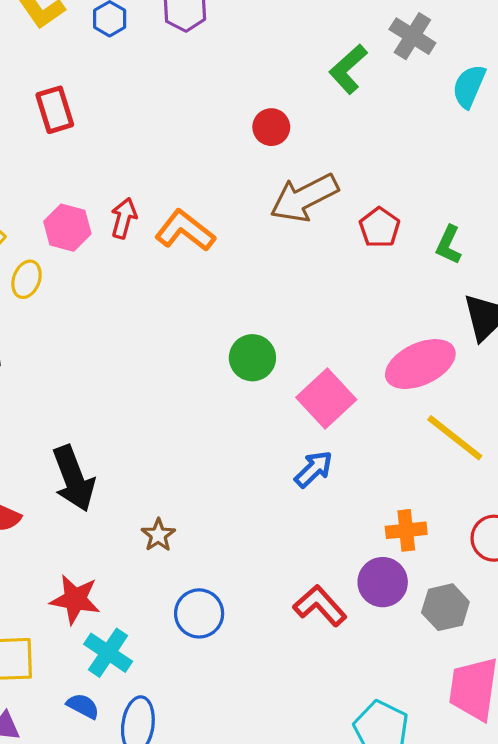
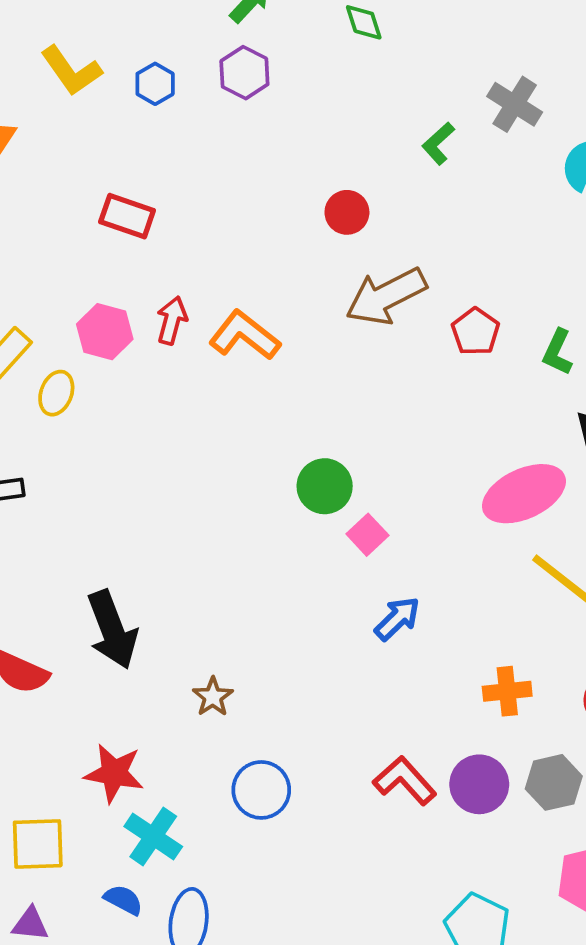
green L-shape: (348, 69) -> (438, 143), size x0.7
red rectangle: (55, 110) -> (127, 216), moved, turned -54
pink square: (326, 399) -> (367, 535), moved, size x0.6
purple circle: (383, 582) -> (479, 784), moved

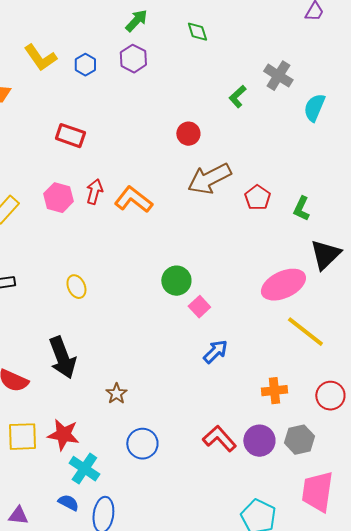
yellow ellipse: (56, 393) -> (76, 287), moved, turned -45
yellow square: (38, 844) -> (22, 437), moved

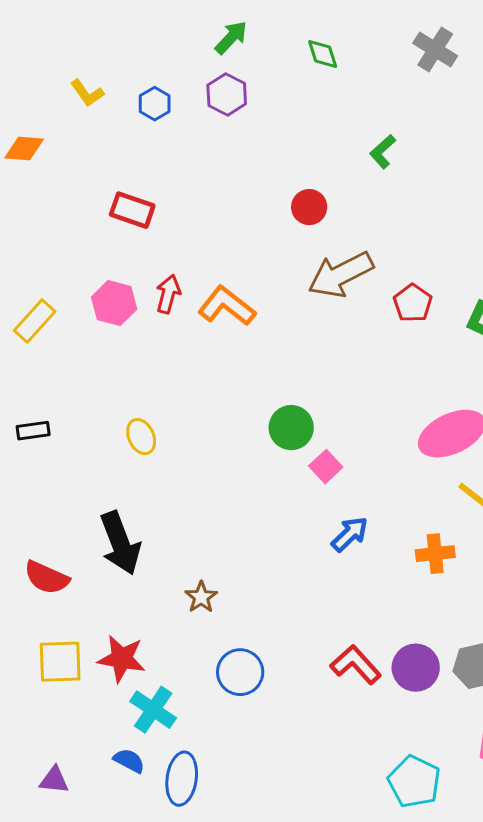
yellow L-shape: (40, 58) -> (87, 93), size x0.7
gray cross: (278, 76) -> (435, 50), moved
orange cross: (274, 391) -> (435, 554), moved

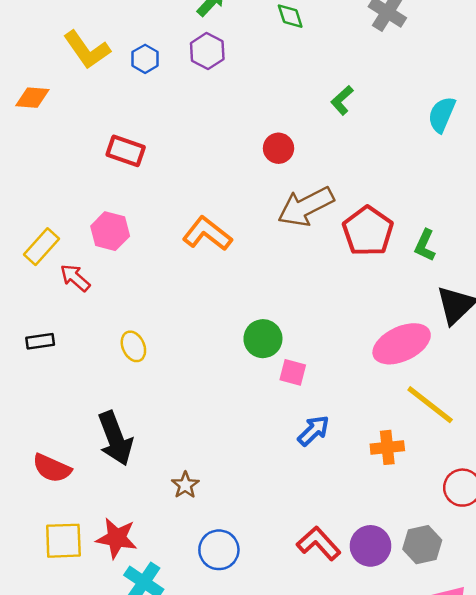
yellow L-shape: (87, 93) -> (87, 50), size x1.6
red arrow: (168, 294) -> (75, 278), moved, turned -64
red pentagon: (413, 303) -> (368, 231), size x1.5
pink square: (326, 467) -> (293, 372), turned -32

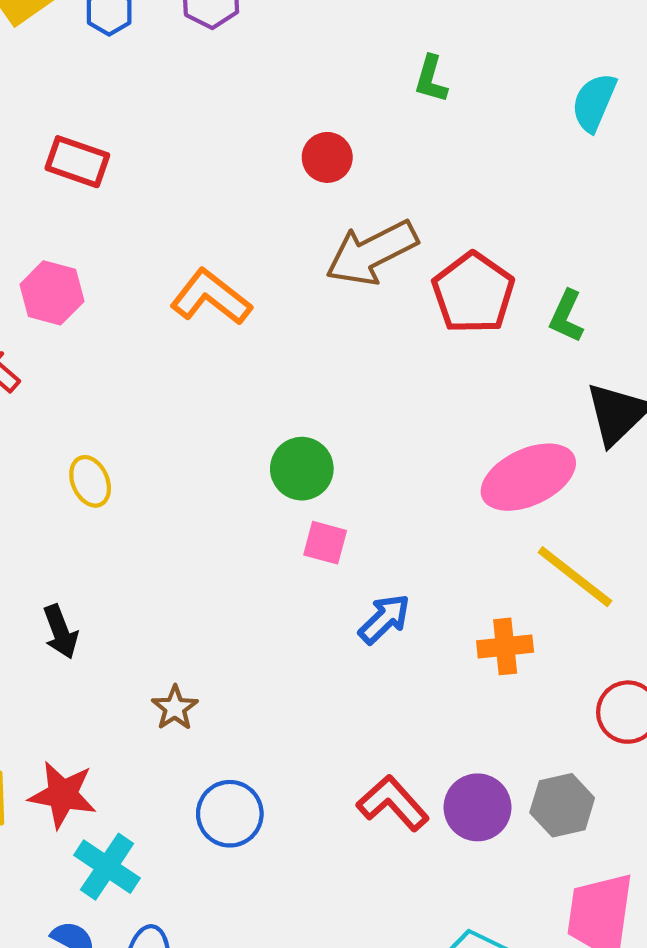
green L-shape: (342, 100) -> (431, 79), turned -32
pink square: (293, 372) -> (325, 543), moved
black arrow: (115, 438) -> (60, 632), size x0.6

